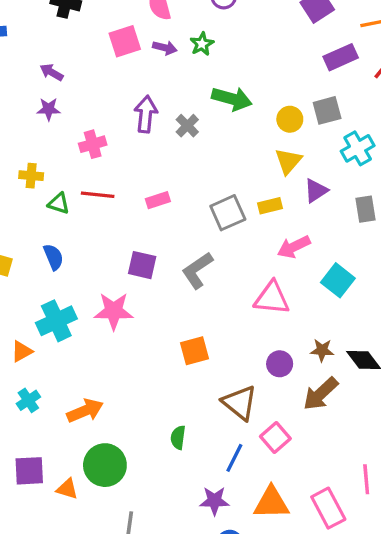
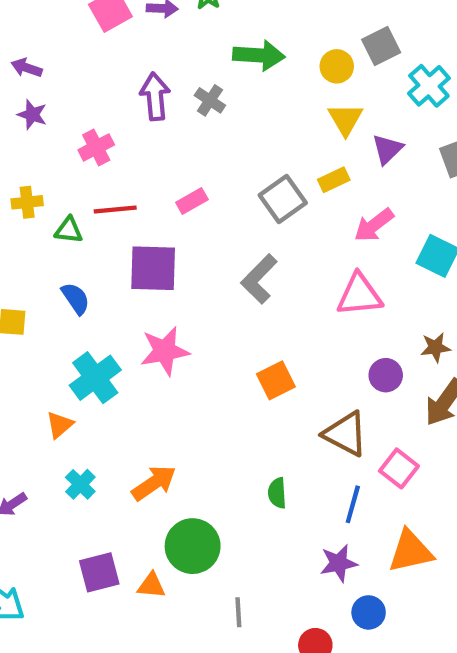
purple star: (49, 109) -> (32, 115), turned 30
purple square: (142, 265) -> (153, 268), moved, size x1.4

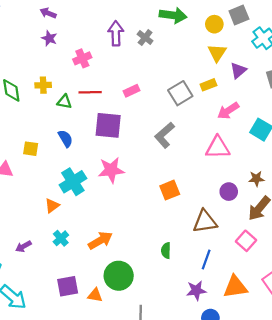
brown triangle: (346, 434) -> (205, 222), turned -40
pink square: (399, 468) -> (246, 241), moved

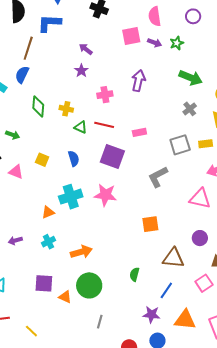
gray cross: (145, 38) -> (190, 109), moved

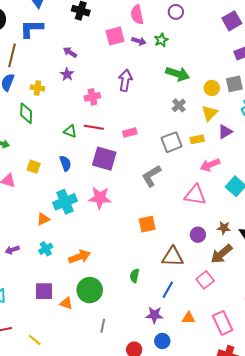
yellow cross: (66, 109) -> (38, 88), moved
orange triangle: (185, 320) -> (189, 318), size x0.6

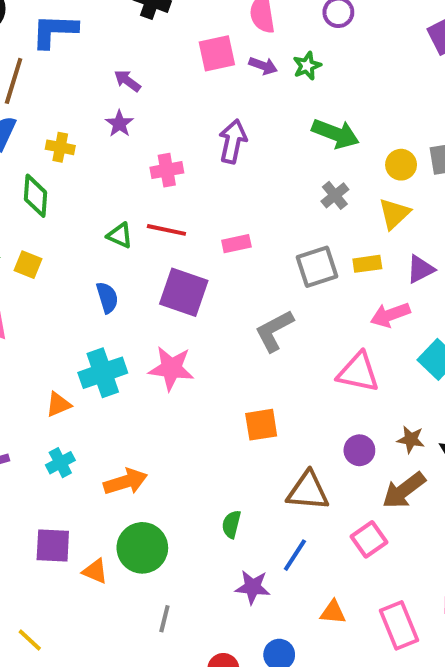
purple triangle: (225, 132) -> (420, 269), moved
yellow square: (34, 167) -> (28, 265), moved
purple star: (154, 315) -> (253, 587), moved

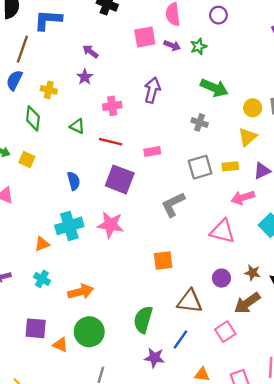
gray cross: (335, 195) -> (200, 122), moved, turned -35
green triangle: (120, 235) -> (77, 126), moved
cyan cross: (60, 463) -> (42, 279), turned -35
green semicircle: (231, 524) -> (143, 320), size x1.6

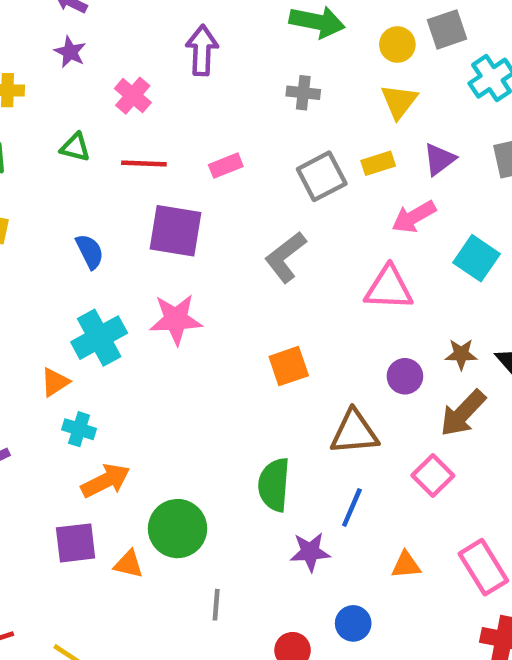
pink cross: (112, 106) -> (133, 96), turned -30
cyan cross: (42, 279) -> (79, 429), moved
orange arrow: (81, 292) -> (106, 481), moved

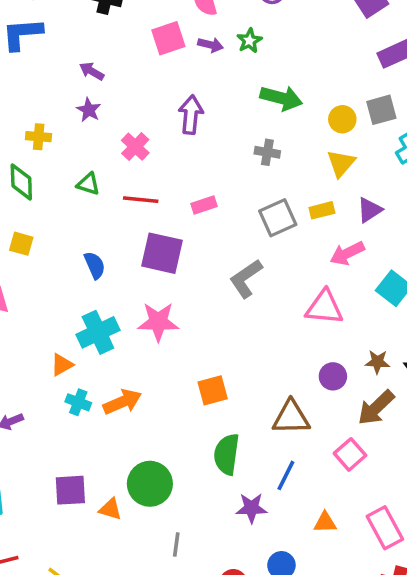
orange square: (289, 366) -> (213, 390), moved
orange arrow: (106, 481) -> (122, 402), moved

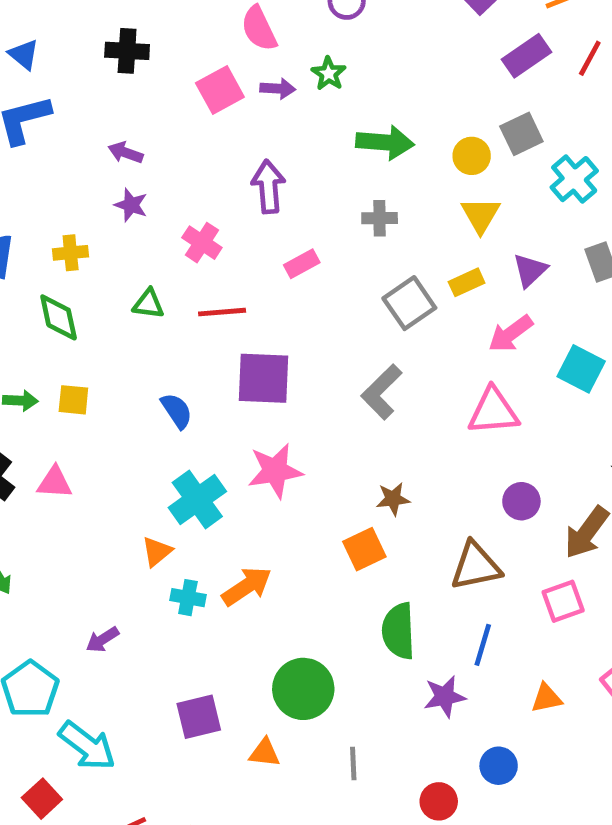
pink rectangle: (204, 205) -> (302, 264), moved
brown star: (377, 362) -> (393, 499), moved
pink square: (350, 454) -> (563, 601), turned 32
orange triangle: (110, 509) -> (265, 753), moved

